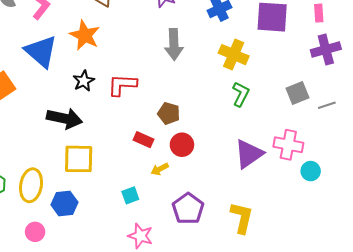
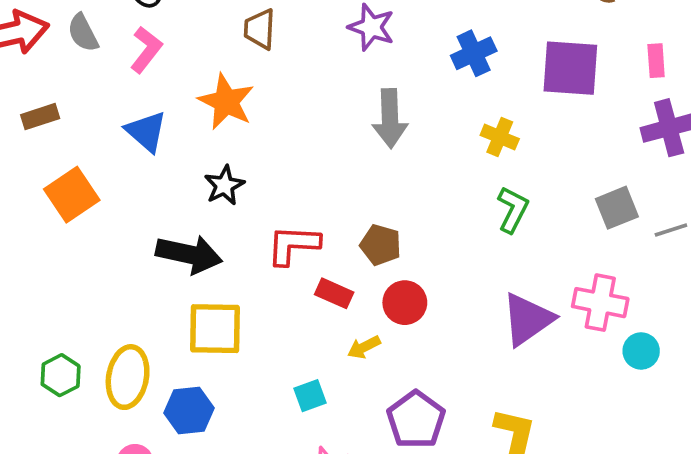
blue triangle: (41, 52) -> (146, 131), size x0.7
yellow cross: (234, 55) -> (500, 137), size x0.7
red L-shape: (122, 85) -> (293, 245), moved

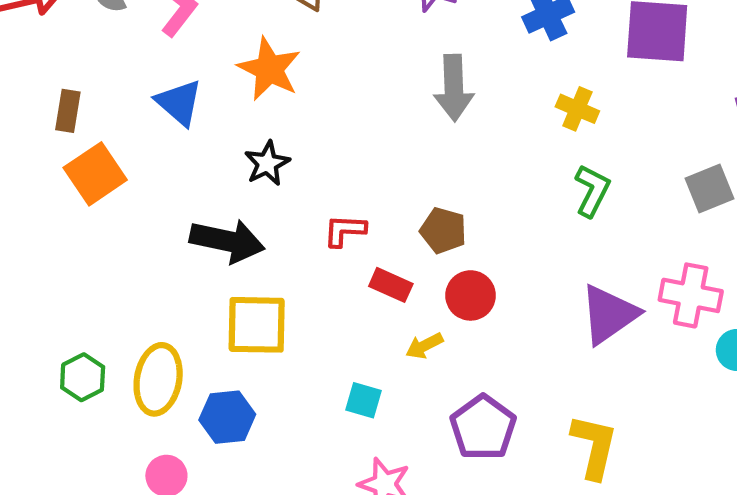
brown rectangle: (40, 117) -> (68, 111), moved, turned -63
red L-shape: (293, 245) -> (345, 230), size x0.7
cyan square: (310, 396) -> (364, 400), turned 36

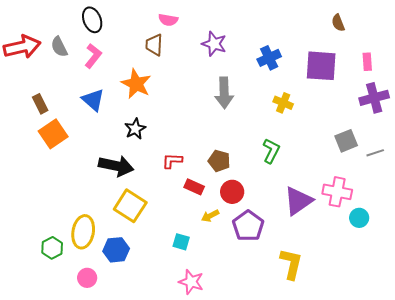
brown rectangle: (68, 111) -> (40, 104), turned -36
green L-shape: (592, 191) -> (271, 151), moved
yellow square: (257, 325) -> (130, 206), turned 32
green hexagon: (83, 377) -> (52, 248), moved
purple pentagon: (483, 428) -> (248, 226), moved

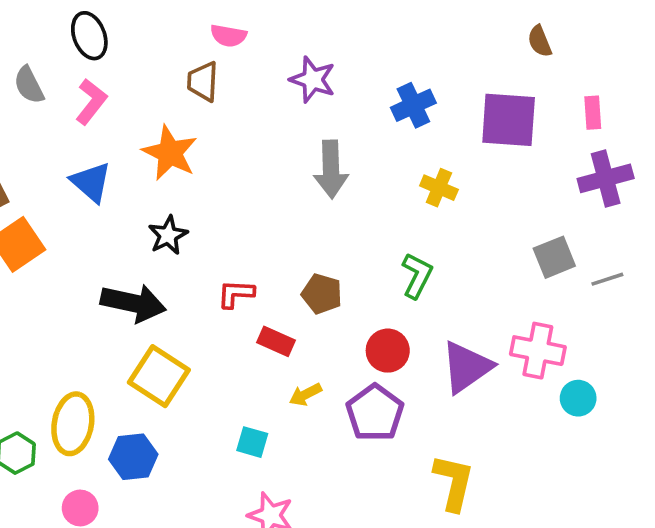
red circle: (232, 192) -> (388, 351), moved

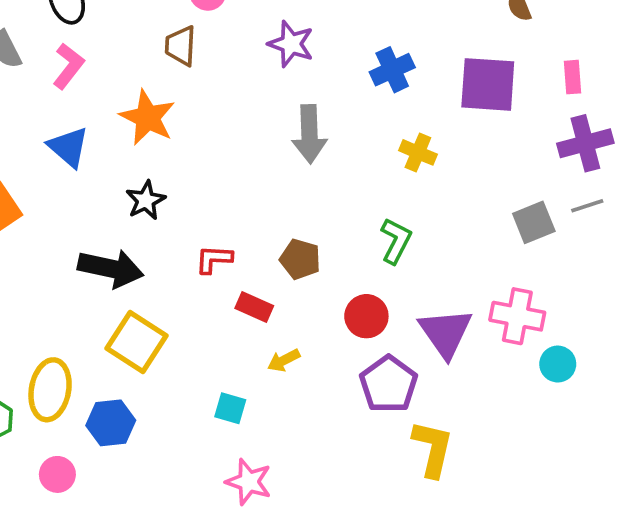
gray line: (607, 279) -> (587, 206), moved
purple triangle: (466, 367) -> (446, 333), turned -30
purple pentagon: (375, 413) -> (389, 384), moved

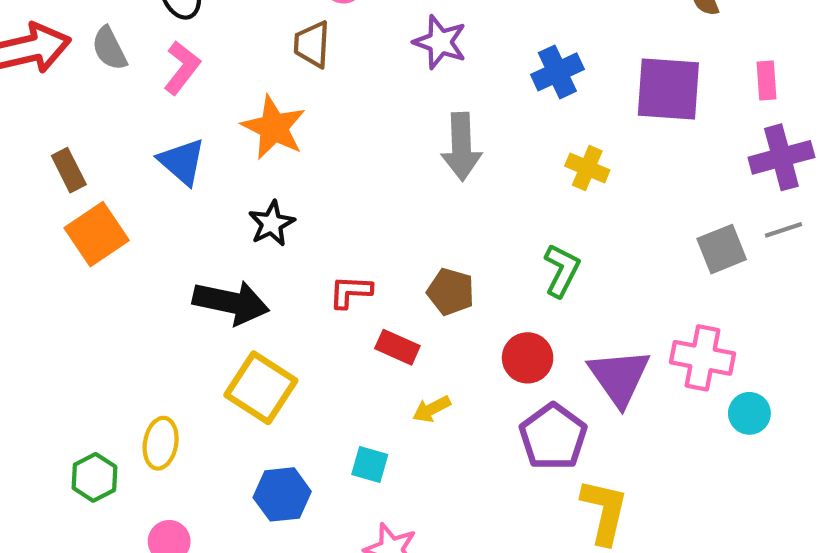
yellow ellipse: (50, 390) -> (161, 443), size x0.7
blue hexagon: (111, 423) -> (282, 494), moved

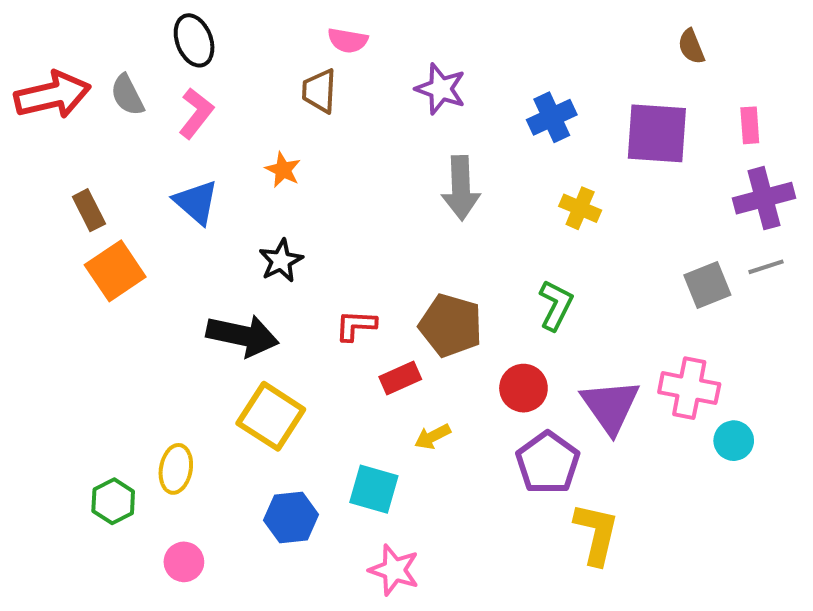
orange star: (274, 127) -> (283, 170), size x0.6
brown pentagon: (451, 292) -> (451, 325), size x1.4
red rectangle: (397, 347) -> (400, 378), turned -48
cyan square: (370, 465) -> (374, 489), size x1.4

